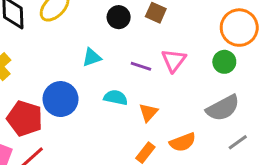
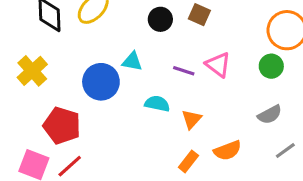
cyan triangle: (92, 57) -> (132, 61), turned 30
pink triangle: (174, 60) -> (218, 65), turned -30
blue circle: (61, 99) -> (101, 82), moved
gray semicircle: (223, 108) -> (270, 115), size x0.7

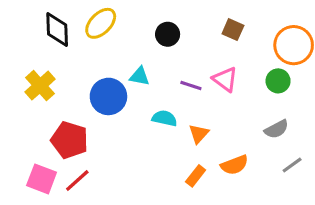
brown square: (199, 15) -> (233, 30), moved

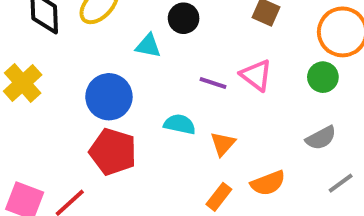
cyan triangle: (140, 76) -> (148, 46), moved
red pentagon: (70, 140) -> (113, 152), moved

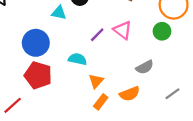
purple line: (213, 83) -> (97, 35), turned -63
gray semicircle: (321, 138) -> (145, 67), moved
orange triangle: (223, 144) -> (96, 81), moved

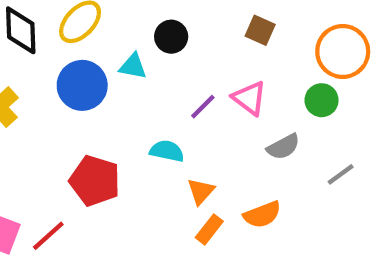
blue circle: (36, 43) -> (82, 85), moved
gray semicircle: (145, 67) -> (283, 147), moved
gray line: (172, 94) -> (341, 174), moved

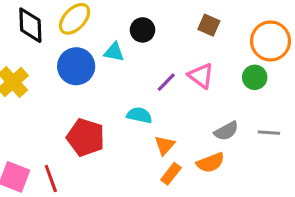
gray semicircle: (283, 147) -> (226, 131), moved
gray line: (341, 174) -> (269, 133), turned 40
red line: (48, 236) -> (51, 178), turned -68

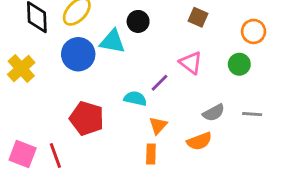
orange circle: (270, 41) -> (254, 31), size x0.7
cyan triangle: (114, 52) -> (112, 41), size x1.4
purple line: (166, 82) -> (159, 83), moved
orange rectangle: (171, 174) -> (151, 154), moved, turned -36

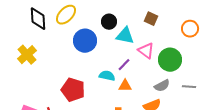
cyan triangle: (112, 41) -> (125, 36), moved
blue circle: (78, 54) -> (85, 41), moved
green circle: (239, 64) -> (170, 60), moved, size x1.5
orange triangle: (158, 126) -> (125, 86), moved, turned 48

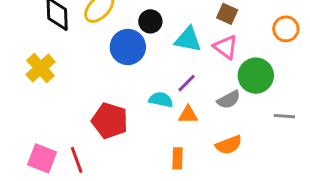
black circle: (109, 22) -> (150, 21), moved
pink triangle: (146, 51) -> (226, 47), moved
gray semicircle: (162, 86) -> (229, 100), moved

